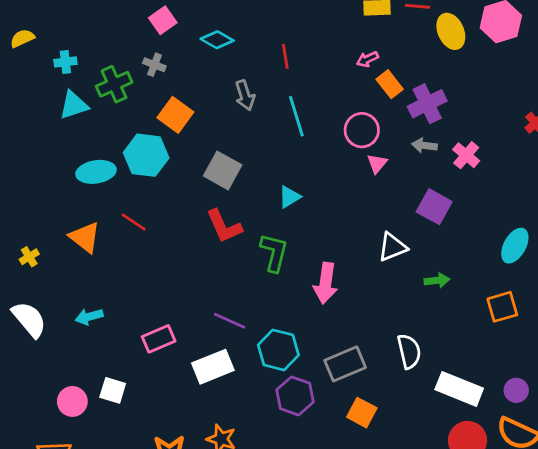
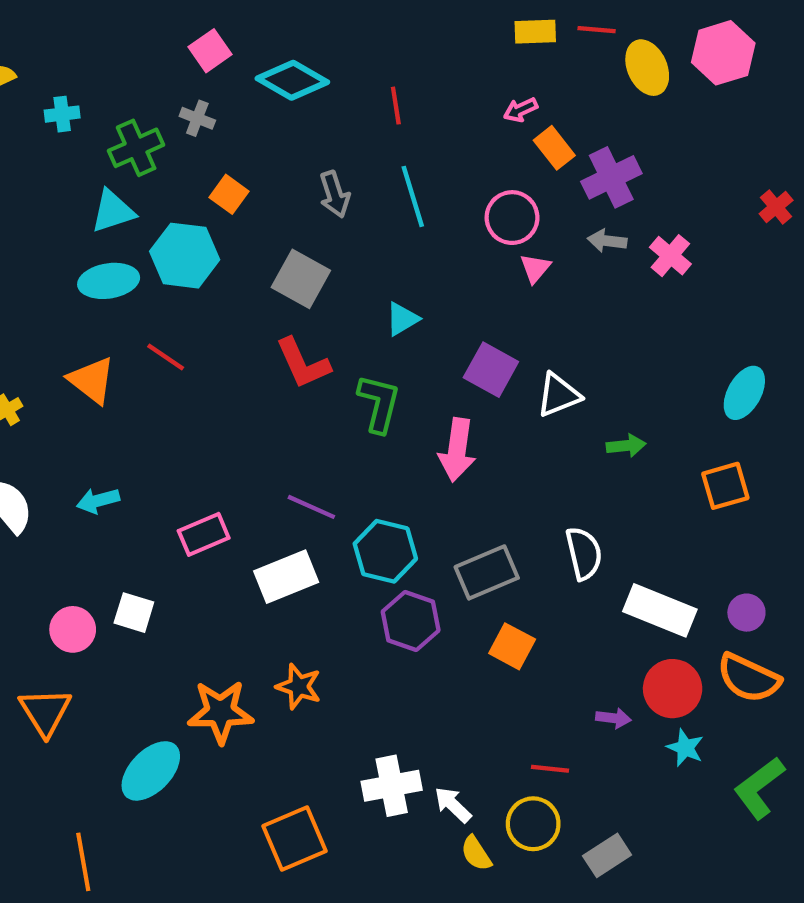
cyan diamond: (217, 40) -> (292, 80), size x1.4
gray arrow: (245, 95) -> (335, 194), moved
cyan triangle: (74, 105) -> (113, 211), moved
orange square: (175, 115) -> (229, 194), size x0.7
purple square: (434, 207) -> (491, 370), moved

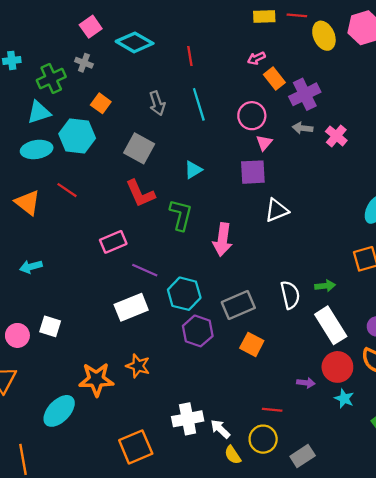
purple square: (491, 370) -> (253, 172), moved, turned -32
green arrow: (626, 446) -> (325, 286), moved
pink rectangle: (204, 534) -> (113, 242), moved
white rectangle: (660, 610) -> (331, 325), turned 36

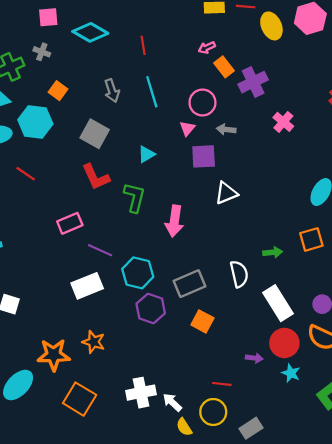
pink square: (91, 27) -> (48, 17), turned 30
gray arrow: (303, 128) -> (226, 129), moved
pink triangle: (264, 143) -> (187, 128), moved
green arrow: (325, 286) -> (273, 252), moved
orange square: (136, 447) -> (80, 399), moved, turned -36

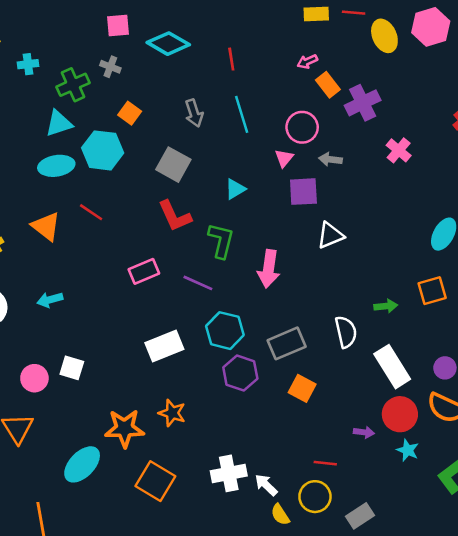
purple line: (100, 250) -> (198, 283), moved

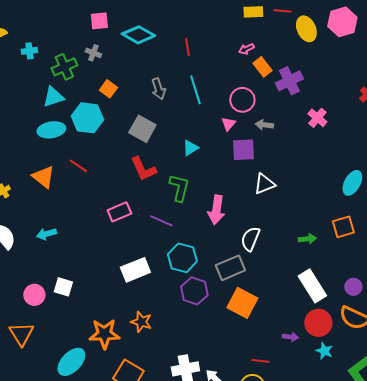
white semicircle: (346, 332) -> (250, 239), moved, turned -145
orange square: (302, 388) -> (242, 303), size x1.4

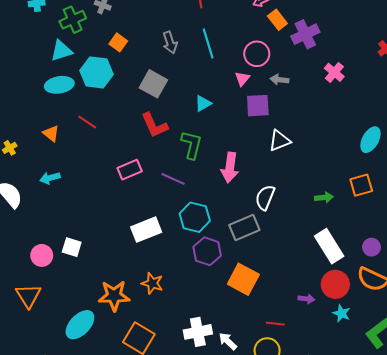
orange triangle: (43, 177) -> (51, 133), size x0.7
cyan arrow: (46, 234) -> (50, 178), moved
orange square: (242, 303) -> (243, 279), moved

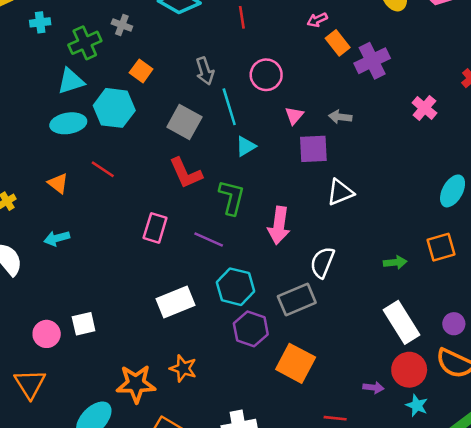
cyan line: (208, 43) -> (229, 107), moved
pink circle: (257, 54) -> (266, 75), moved
pink cross: (334, 72) -> (424, 108), moved
pink rectangle: (130, 170) -> (155, 228), turned -50
white square: (72, 247) -> (84, 324), turned -30

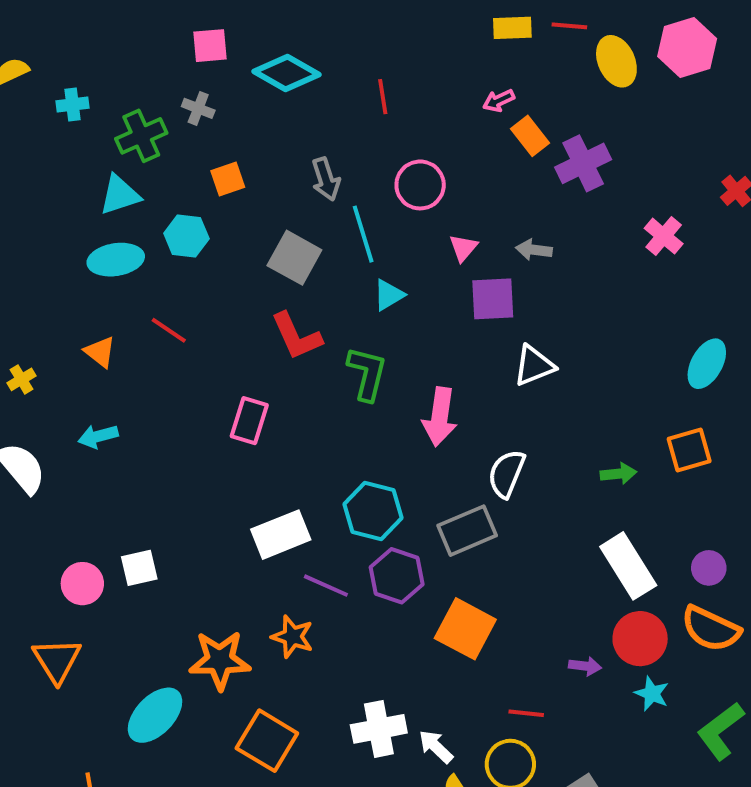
orange square: (141, 71) -> (228, 179), turned 35
cyan hexagon: (114, 108) -> (186, 236), size x0.7
purple line: (209, 239) -> (326, 586), moved

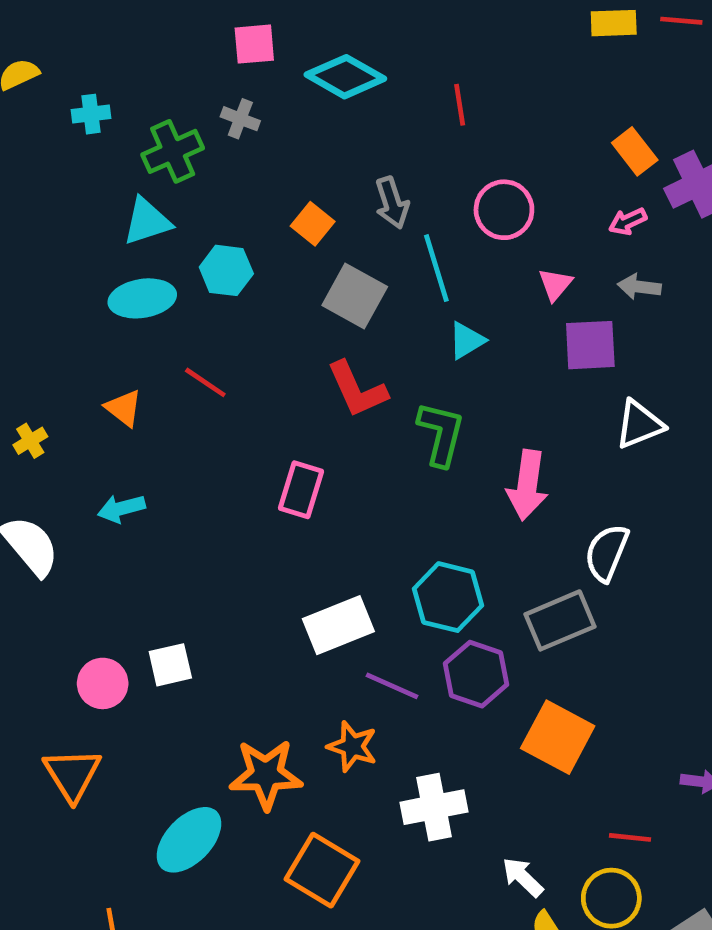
pink arrow: (499, 101) -> (628, 221), moved
orange square: (228, 179) -> (313, 224), moved, turned -32
white cross: (379, 729) -> (434, 807), moved

